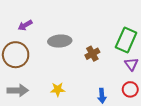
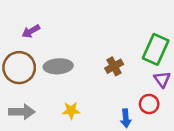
gray ellipse: (60, 41) -> (58, 66), moved
red circle: (130, 89) -> (149, 104), moved

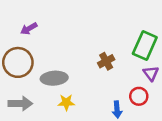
gray ellipse: (58, 66) -> (54, 78), moved

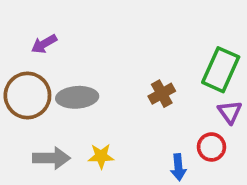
gray ellipse: (54, 78) -> (77, 97), moved
gray arrow: (20, 104) -> (51, 158), moved

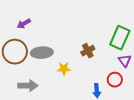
yellow star: (101, 156) -> (64, 69), moved

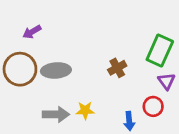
yellow star: (64, 69) -> (85, 110), moved
gray arrow: (28, 86) -> (56, 114), moved

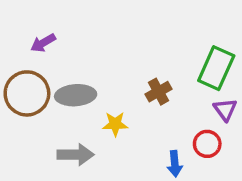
yellow star: (85, 110) -> (115, 124), moved

